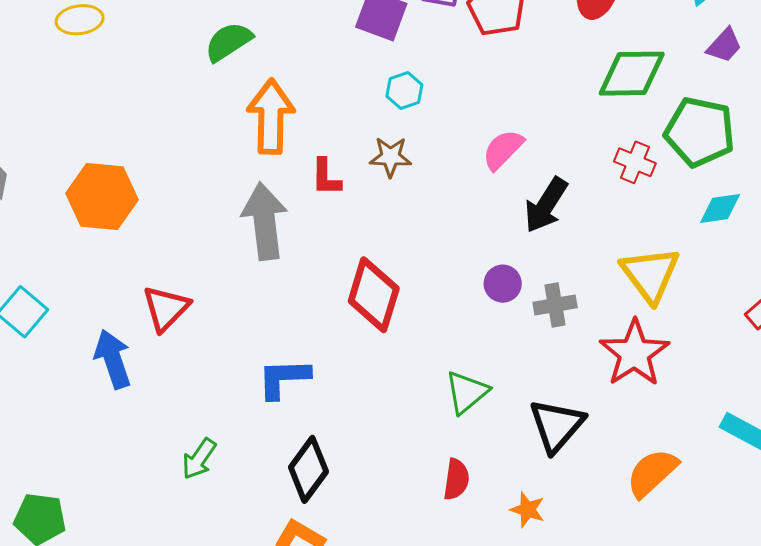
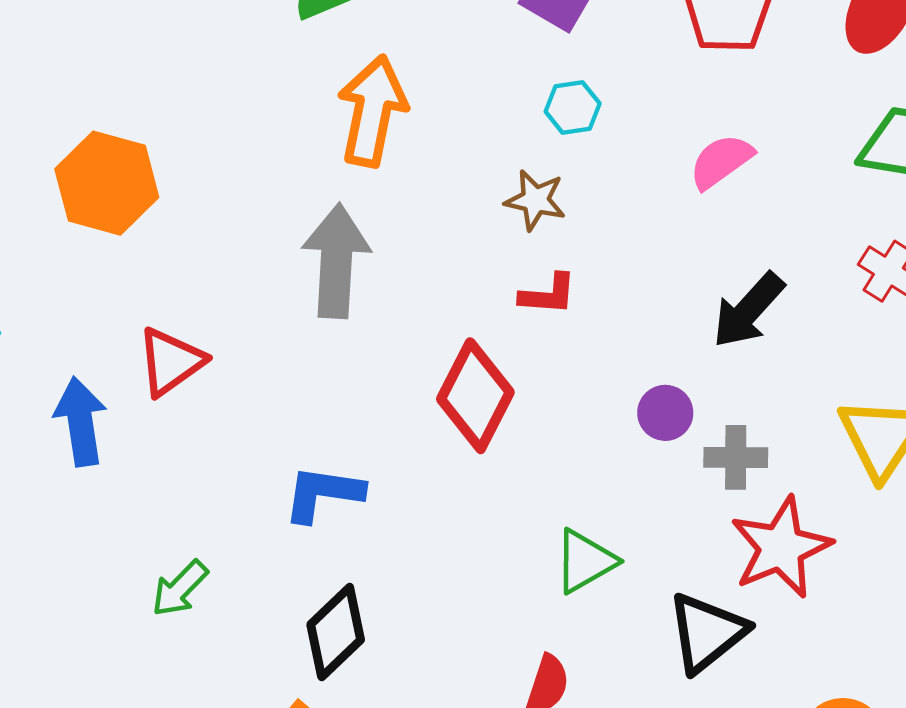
pink semicircle: (503, 150) -> (721, 161), moved
red L-shape: (326, 177) -> (548, 294), moved, turned -96
red star: (634, 353) -> (781, 547), moved

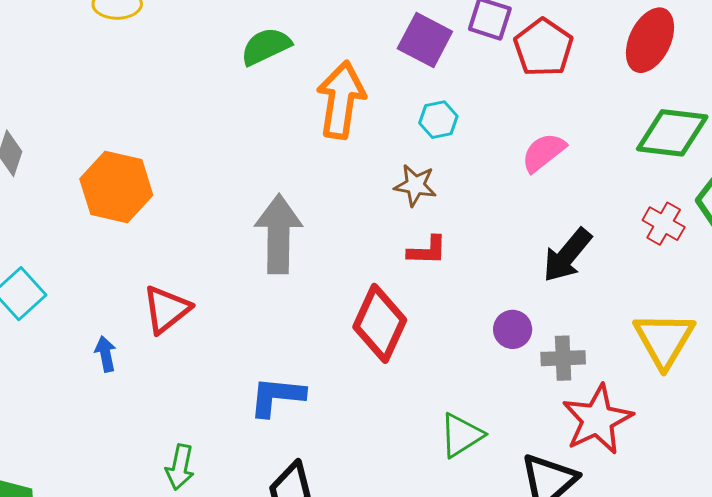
orange arrow: (372, 111) -> (341, 100), moved
blue arrow: (81, 422) -> (106, 354), size x0.6
green arrow: (180, 589) -> (180, 467), turned -30

